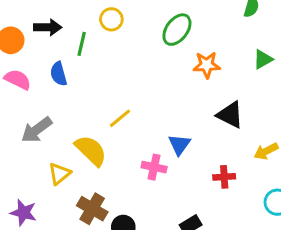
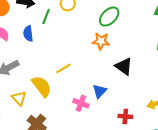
orange star: (207, 65) -> (101, 41), moved
black triangle: (230, 115) -> (124, 66), moved
yellow triangle: (59, 174) -> (19, 98), turned -42

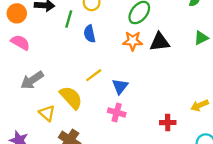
blue semicircle: (28, 34) -> (90, 34), moved
black triangle: (124, 66) -> (160, 42), moved, turned -36
blue triangle: (99, 91) -> (120, 86), moved

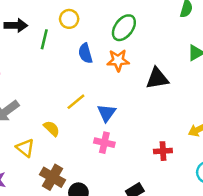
blue semicircle: (90, 34) -> (85, 53), moved
black triangle: (160, 42) -> (157, 78), moved
yellow semicircle: (71, 98) -> (52, 129), size x0.6

